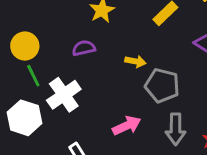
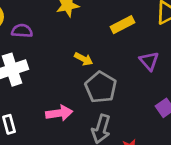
purple semicircle: (84, 48) -> (22, 31), moved

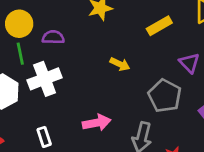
gray pentagon: (101, 87) -> (165, 96), moved

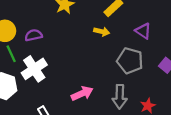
yellow arrow: (120, 64) -> (102, 32), moved

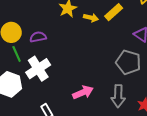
yellow arrow: (102, 32) -> (91, 18), moved

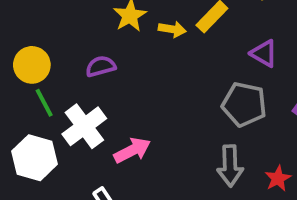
purple semicircle: (38, 37) -> (101, 66), moved
pink arrow: (83, 92) -> (132, 150), moved

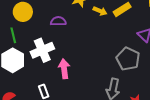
green line: (44, 103) -> (13, 35), moved
pink arrow: (132, 150) -> (64, 69), turned -84

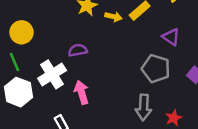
purple semicircle: (58, 21) -> (78, 50), moved

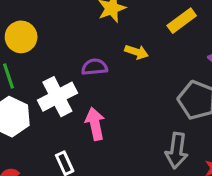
yellow arrow: (113, 17) -> (137, 52), moved

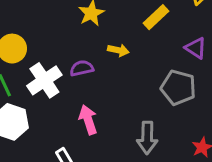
white cross: (57, 97) -> (44, 80), moved
gray arrow: (177, 151) -> (147, 138), moved

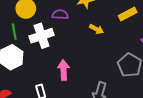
purple semicircle: (82, 68) -> (60, 15), moved

